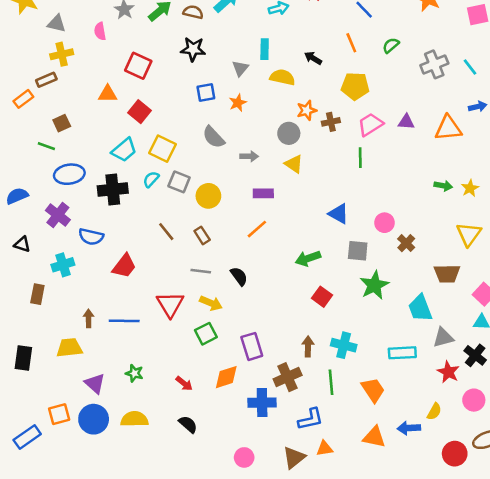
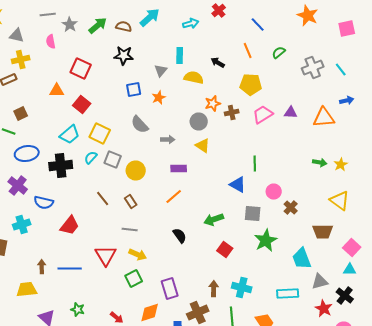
green line: (360, 158) -> (255, 164), moved
yellow triangle: (469, 234) -> (340, 200), turned -30
black semicircle: (239, 276) -> (180, 236), moved

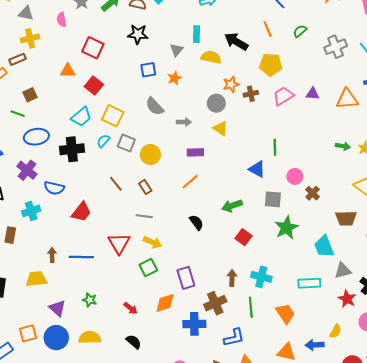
black arrow: (218, 62) -> (236, 42), size x1.6

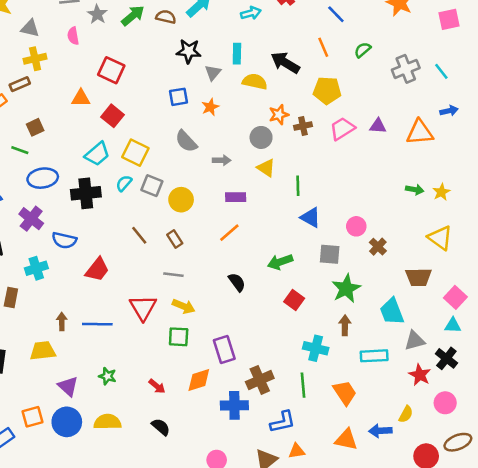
black star: (138, 34) -> (189, 51), moved
green line: (275, 147) -> (298, 186), moved
green square: (148, 267) -> (179, 337), turned 30
brown arrow: (232, 278) -> (345, 325), moved

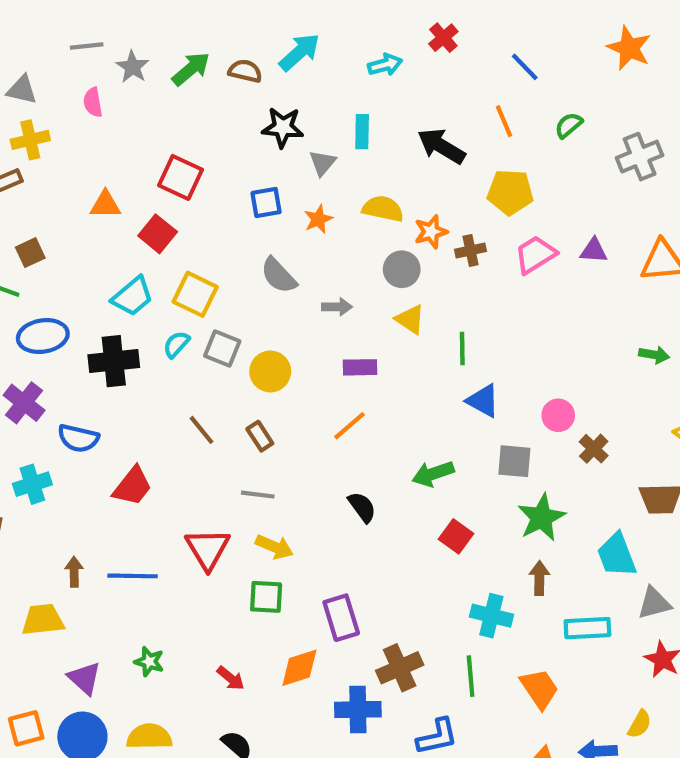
red square: (111, 70) -> (181, 177), moved
yellow semicircle: (255, 82) -> (383, 209), moved

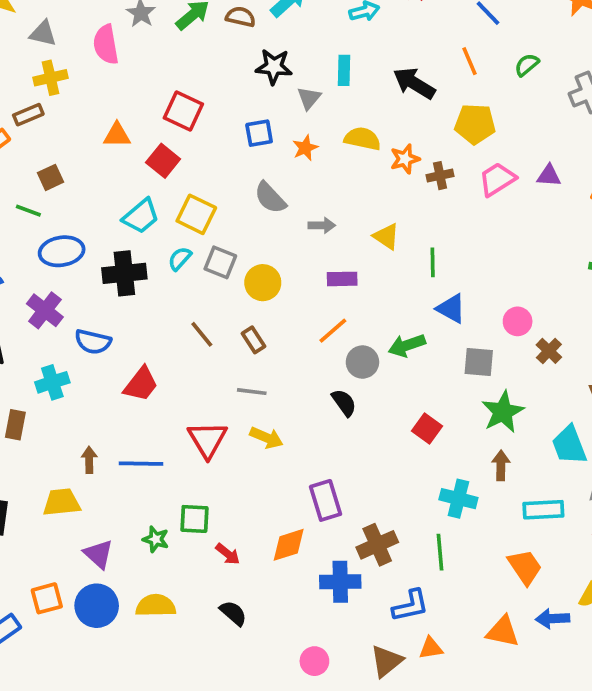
pink semicircle: (93, 102) -> (106, 45), size x1.5
gray circle: (402, 269) -> (362, 362), moved
green arrow: (433, 474) -> (407, 345), moved
green square: (266, 597) -> (194, 519), moved
orange trapezoid: (539, 689) -> (525, 567), moved

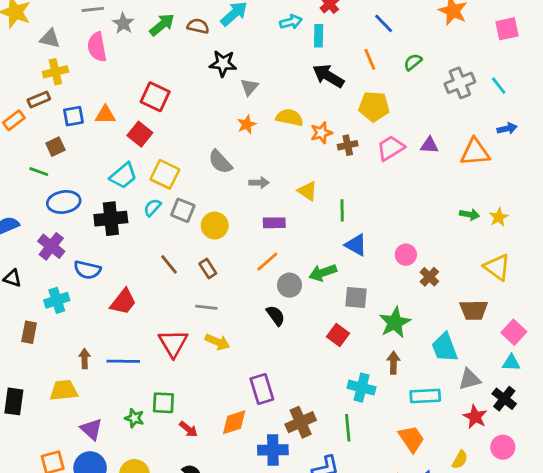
cyan rectangle: (344, 70) -> (319, 36), moved
blue square: (259, 133) -> (73, 116), moved
gray square: (479, 362) -> (356, 298), moved

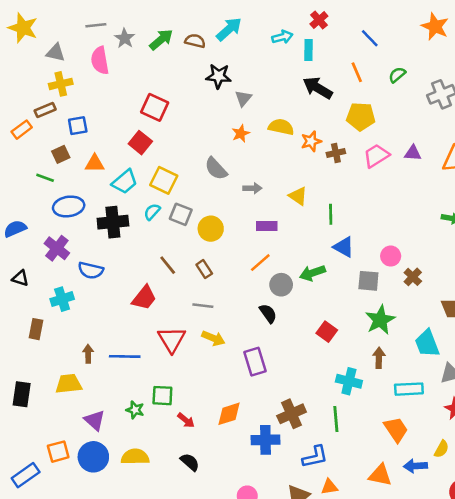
orange triangle: (105, 115) -> (95, 163), moved
gray square: (356, 298) -> (368, 281), moved
red trapezoid: (123, 302) -> (144, 298), moved
purple rectangle: (262, 389) -> (255, 362), moved

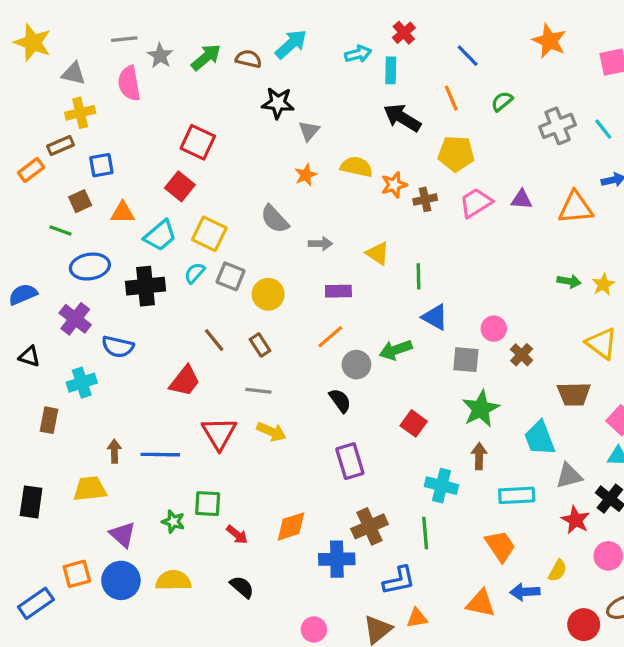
purple rectangle: (255, 362) -> (350, 461), moved

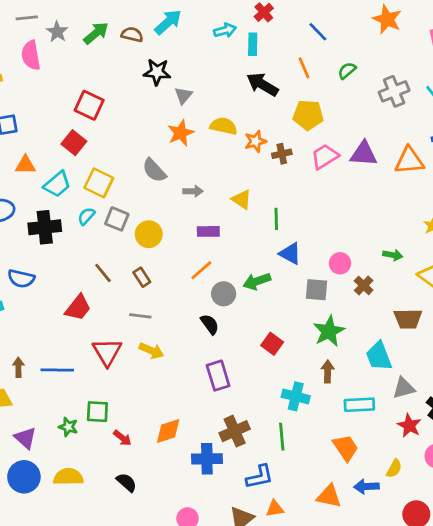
orange star: (306, 175) -> (181, 133), size x1.4
purple triangle: (522, 199) -> (364, 154), size x1.5
green arrow: (569, 281) -> (393, 255), moved

